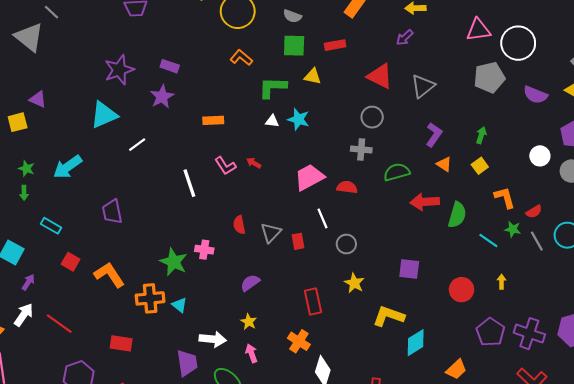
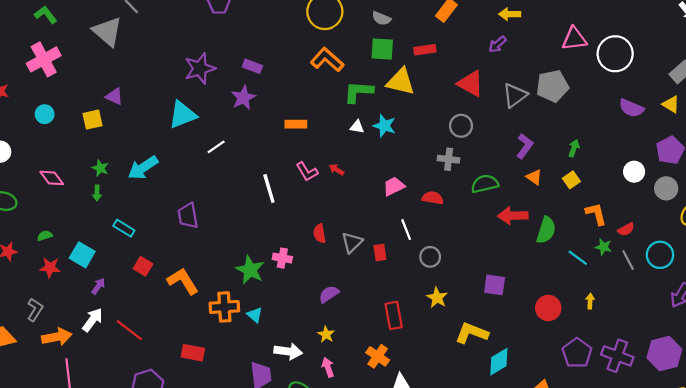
orange L-shape: (241, 58) -> (327, 60), size x1.4
yellow triangle: (313, 76) -> (401, 82), size x1.6
gray pentagon: (489, 77) -> (552, 86), moved
pink trapezoid: (309, 177) -> (394, 186), size x0.7

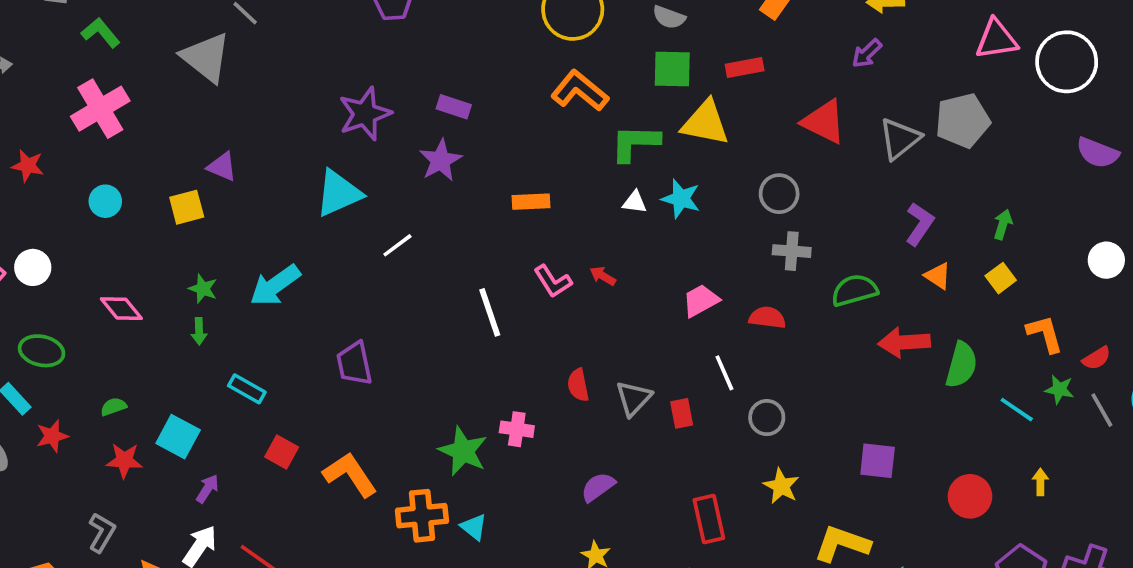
gray circle: (461, 126) -> (779, 194), moved

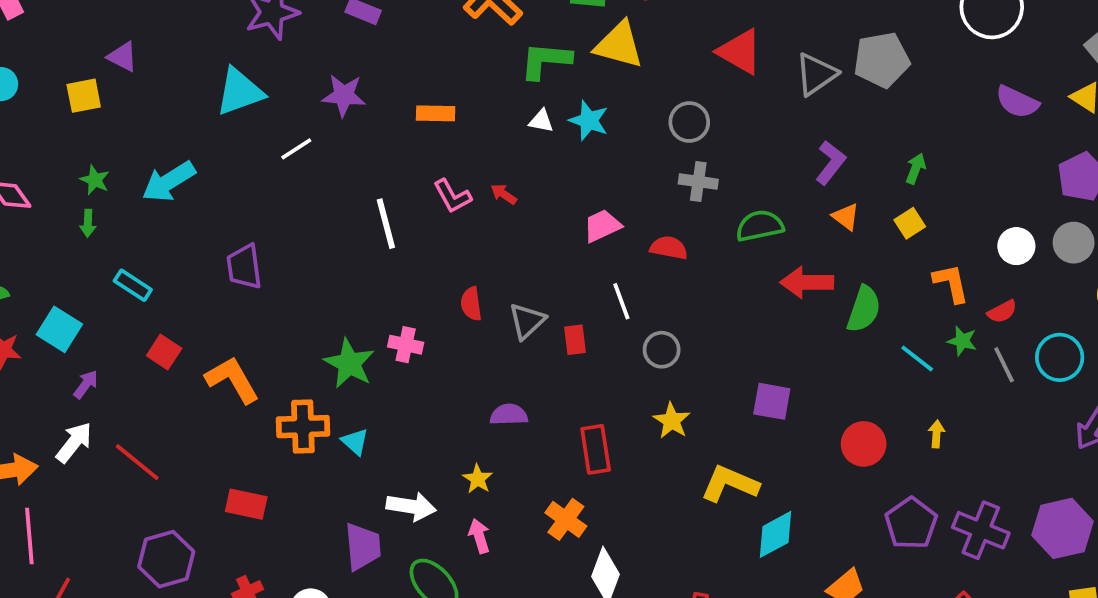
purple star: (441, 160) -> (344, 95), moved, turned 30
white circle: (1106, 260) -> (1016, 246), moved
purple semicircle: (598, 487) -> (509, 415), moved, turned 30

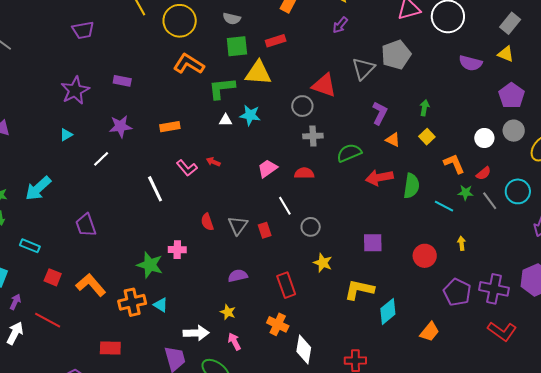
red triangle: (740, 52) -> (324, 85), moved
cyan triangle: (240, 92) -> (66, 135), size x0.5
red line: (137, 462) -> (48, 320), moved

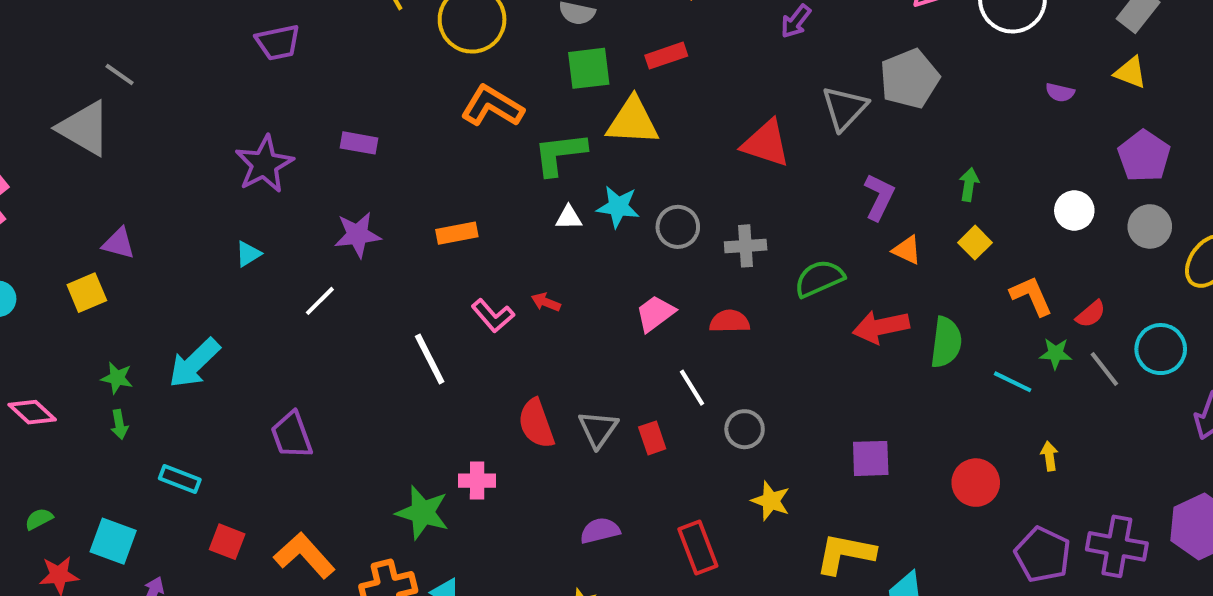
purple semicircle: (471, 63) -> (1060, 92), size x0.6
gray circle: (302, 106) -> (678, 227), moved
white circle: (484, 138) -> (1074, 211), moved
red semicircle: (207, 222) -> (536, 424), size x1.4

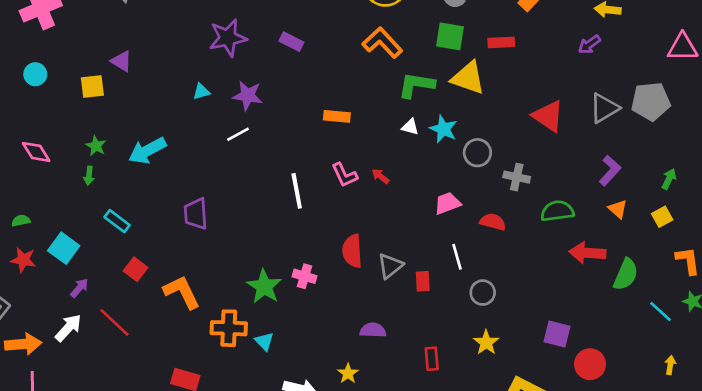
purple star: (357, 235) -> (248, 95), moved
red circle: (976, 483) -> (590, 364), moved
red rectangle: (698, 548) -> (432, 359), size x0.7

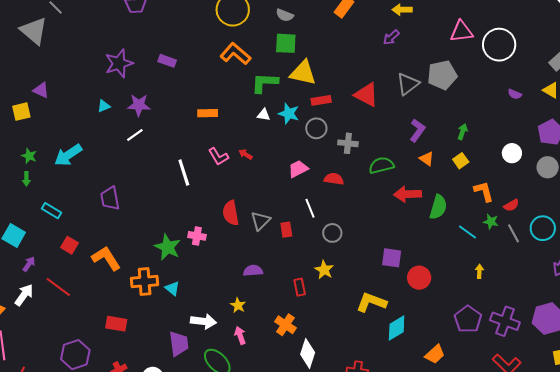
red rectangle: (501, 42) -> (321, 100), moved
yellow star: (486, 343) -> (324, 270), moved

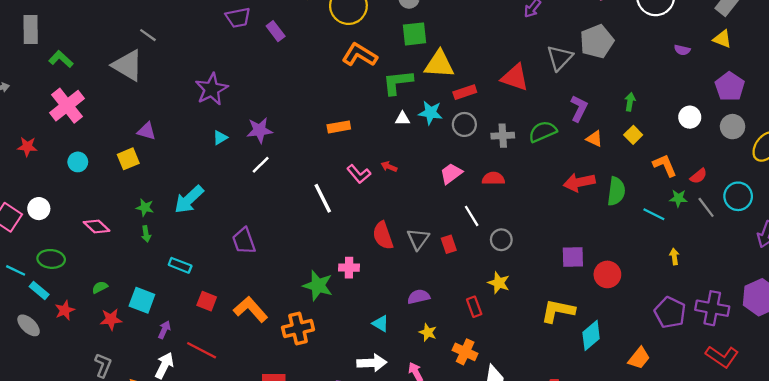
purple rectangle: (167, 61) -> (276, 31), moved, turned 42
purple star: (119, 63) -> (212, 89), moved
green semicircle: (381, 165) -> (543, 132), moved
cyan triangle: (172, 288) -> (381, 324), moved
yellow star: (238, 305) -> (428, 332), moved

